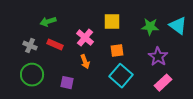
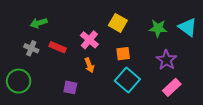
green arrow: (48, 22) -> (39, 23), moved
yellow square: (112, 22) -> (118, 23), turned 30
green circle: (32, 75) -> (19, 81), moved

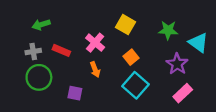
cyan triangle: (188, 27) -> (198, 43), moved
gray cross: (31, 48) -> (33, 52), turned -32
orange square: (123, 54) -> (131, 57), turned -32
green circle: (19, 81) -> (39, 77), moved

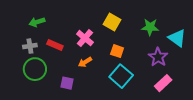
orange square: (131, 57) -> (117, 51), turned -32
orange arrow: (95, 70) -> (85, 62), turned 80

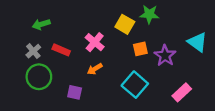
green star: (150, 27) -> (149, 14), moved
gray cross: (30, 46) -> (33, 51), turned -32
orange square: (117, 51) -> (140, 49), moved, turned -32
purple star: (158, 57) -> (165, 56), moved

